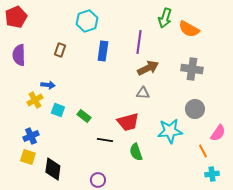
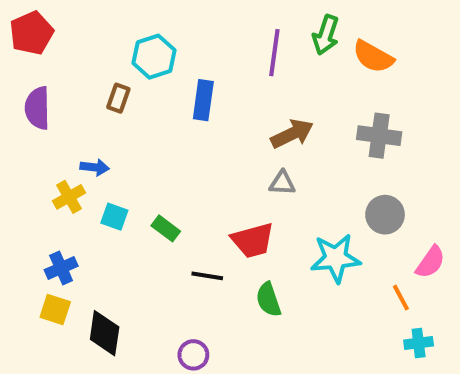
cyan hexagon: (87, 21) -> (154, 57), moved
purple line: (139, 42) -> (274, 53), moved

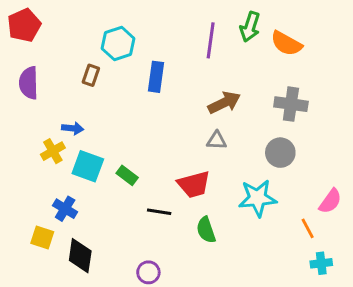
gray circle: (385, 215) -> (280, 153), moved
cyan square: (114, 217) -> (88, 166), size x1.5
blue cross: (61, 268) -> (65, 209), moved, turned -35

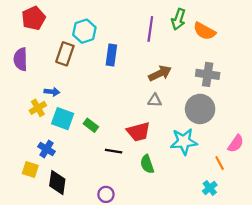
red pentagon: (24, 25) -> (34, 18), moved
brown rectangle: (91, 75) -> (65, 54), size x1.5
gray circle: (280, 153) -> (200, 109), size x1.4
cyan cross: (321, 263) -> (210, 188), moved, turned -32

